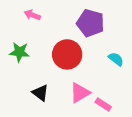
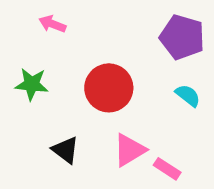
purple pentagon: (90, 23) -> (182, 37), moved

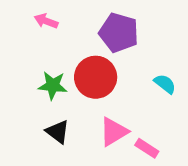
purple pentagon: (182, 37) -> (119, 33), moved
green star: (32, 84) -> (53, 85), moved

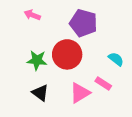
pink rectangle: (147, 148) -> (103, 84), moved

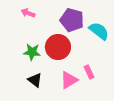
cyan semicircle: (116, 59) -> (99, 31), moved, size x1.5
pink rectangle: (103, 84) -> (89, 72), turned 32

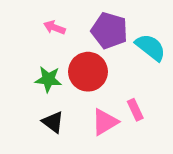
pink arrow: (28, 13) -> (54, 27), moved

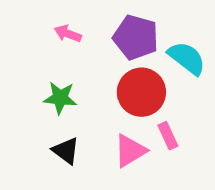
red circle: (88, 72) -> (141, 92), moved

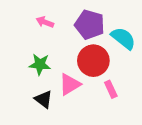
pink triangle: (130, 151) -> (70, 84), moved

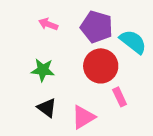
pink triangle: (70, 84) -> (83, 117), moved

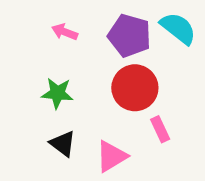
cyan semicircle: (133, 42) -> (178, 28), moved

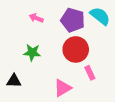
black triangle: (63, 144) -> (14, 81), moved, turned -35

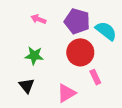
cyan semicircle: (100, 16) -> (106, 31), moved
black triangle: (14, 81) -> (27, 86), moved, turned 49

